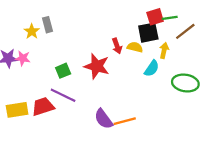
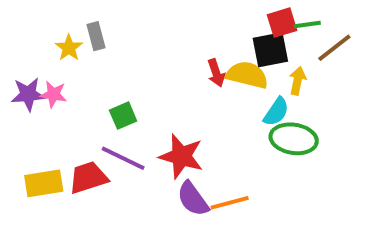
yellow semicircle: (135, 47) -> (247, 75), size x1.5
red star: (97, 66) -> (181, 156), moved
green ellipse: (185, 83) -> (294, 139), moved

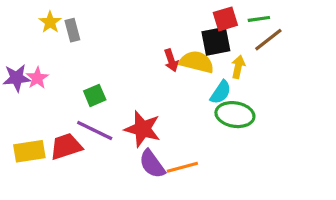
green line: (307, 25) -> (259, 19), moved
yellow star: (69, 48) -> (50, 22), moved
pink star: (53, 94) -> (37, 78), turned 30

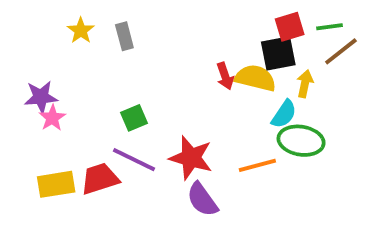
gray rectangle: (72, 30) -> (124, 36), moved
pink star: (37, 78) -> (52, 118), moved
orange line: (182, 167) -> (257, 165), moved

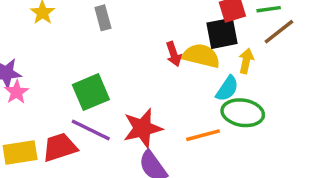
gray rectangle: (124, 36) -> (103, 18), moved
green square: (134, 118) -> (91, 92), size x1.5
red star: (191, 158) -> (143, 128), turned -30

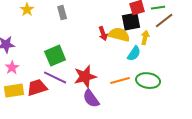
pink star: (17, 92) -> (12, 68), moved
green ellipse: (243, 113) -> (148, 81), moved

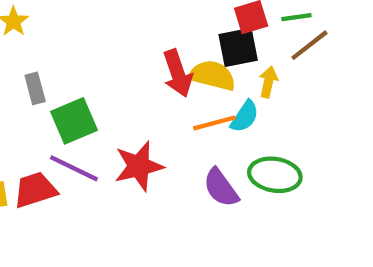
gray rectangle: (62, 13) -> (35, 88), moved
red arrow: (103, 34) -> (178, 73), size x1.5
orange line: (120, 81) -> (214, 123), moved
purple semicircle: (91, 99) -> (221, 188), moved

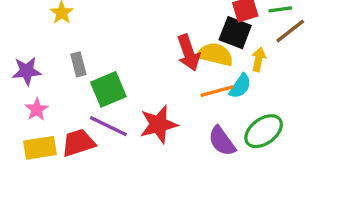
black square: (238, 47) -> (235, 33), turned 32
green ellipse: (275, 175) -> (264, 131), turned -45

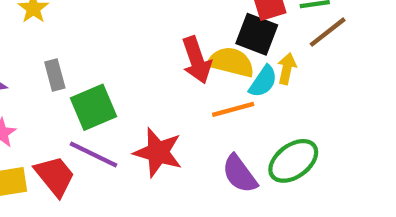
cyan semicircle: (240, 86) -> (263, 81), moved
red star: (158, 124) -> (158, 152), turned 30
red trapezoid: (78, 143) -> (55, 176), turned 69

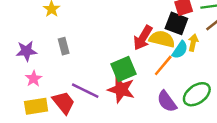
red arrow: (197, 60) -> (143, 38), turned 50
green square: (93, 107) -> (124, 69), moved
orange line: (233, 109) -> (163, 65), turned -35

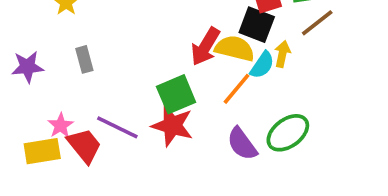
pink star: (34, 79) -> (61, 125), moved

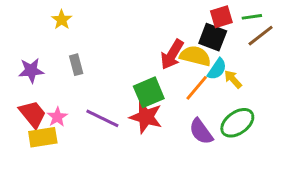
yellow arrow: (282, 54) -> (233, 79), moved, turned -54
red trapezoid: (84, 146) -> (33, 114), moved

